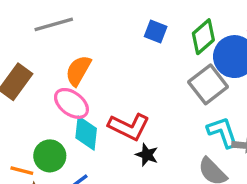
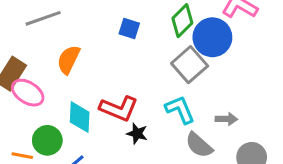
blue square: (156, 32) -> (129, 28), moved
pink ellipse: (71, 103) -> (28, 93), moved
cyan L-shape: (223, 132) -> (180, 110), moved

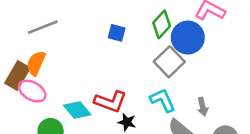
orange semicircle: (68, 60) -> (36, 63), moved
cyan diamond: (80, 117) -> (77, 110), turned -40
gray arrow: (226, 119) -> (203, 107), turned 78

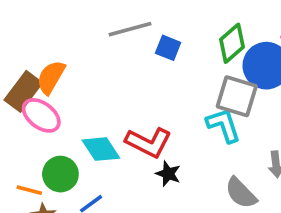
gray line: (43, 27) -> (130, 29), moved
gray square: (169, 62) -> (237, 96), turned -36
cyan L-shape: (163, 100) -> (224, 125), moved

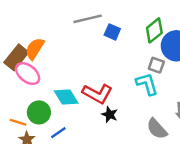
gray square: (237, 96) -> (156, 65), size x0.6

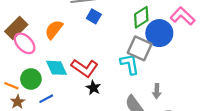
blue square: (112, 32) -> (94, 16), moved
orange semicircle: (35, 49) -> (54, 30), moved
gray square: (156, 65) -> (140, 48), size x1.6

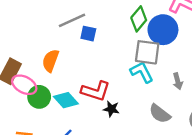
green circle: (31, 79) -> (39, 97), moved
gray arrow: (157, 91) -> (178, 81), moved

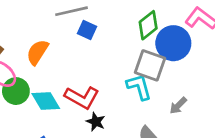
gray arrow: (178, 81) -> (178, 106), turned 49

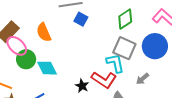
blue circle: (173, 43) -> (155, 46), moved
orange semicircle: (37, 52) -> (44, 32), turned -60
red L-shape: (82, 97) -> (104, 80), moved

